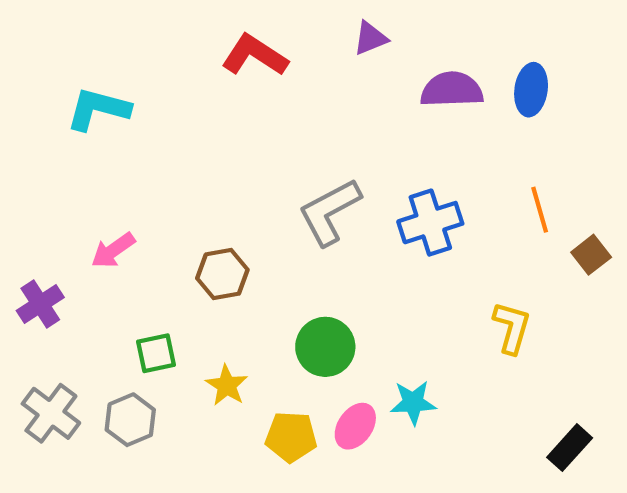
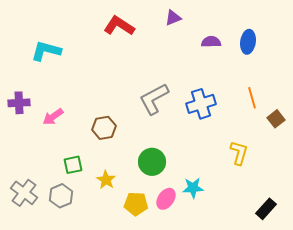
purple semicircle: (452, 90) -> (211, 42), size x0.7
purple cross: (40, 304) -> (19, 103), moved, turned 30

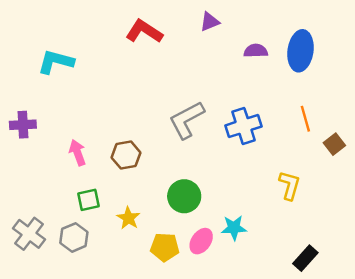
blue ellipse: (248, 42) -> (301, 51), size x1.4
pink arrow: (53, 117) -> (78, 153), moved, turned 105
black rectangle: (266, 209) -> (305, 258), moved

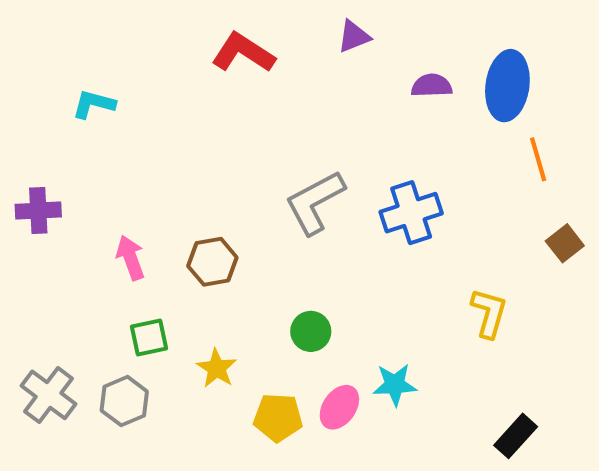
cyan L-shape: (56, 62) -> (94, 104), size x0.7
orange line: (305, 119) -> (538, 159), moved
green circle: (184, 196) -> (311, 331), size x0.7

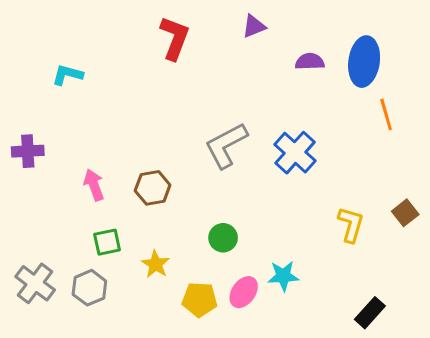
red L-shape: (243, 53) -> (175, 38), turned 78
blue cross: (411, 213) -> (295, 153), turned -30
brown square: (565, 243) -> (405, 213), moved

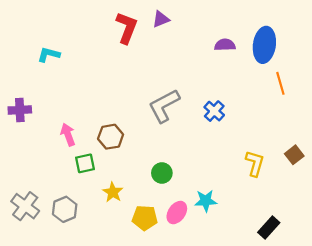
purple triangle: (254, 26) -> (161, 19), moved
blue cross: (295, 153) -> (214, 111), size x0.7
green square: (107, 242) -> (85, 163), moved

